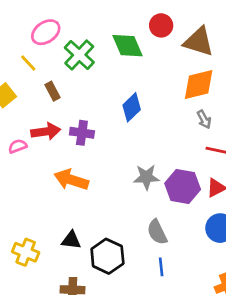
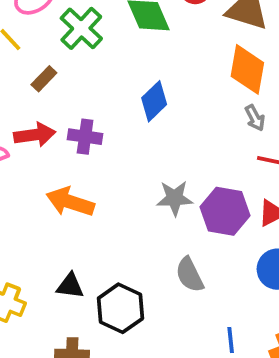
orange diamond: (199, 84) -> (247, 69), turned -66
brown rectangle: (52, 91) -> (44, 79), turned 72
blue line: (161, 267) -> (231, 340), moved

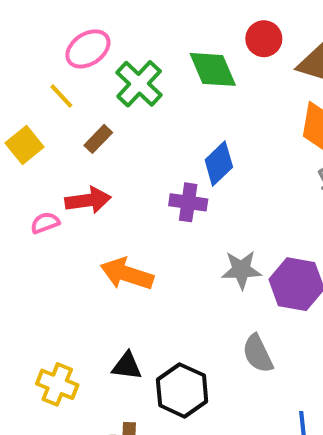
purple cross: (85, 137) -> (188, 202), moved

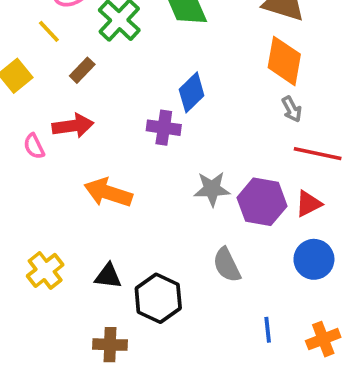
pink semicircle: (45, 223) -> (34, 146), turned -95
yellow cross: (57, 384) -> (45, 270), moved, turned 30

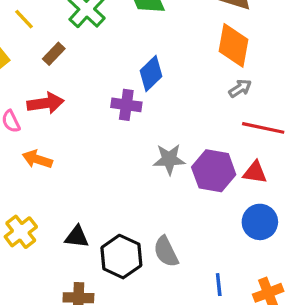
gray arrow: (292, 109) -> (240, 88), turned -95
orange arrow: (108, 193) -> (37, 159), moved, size x0.7
red triangle: (308, 204) -> (255, 172), turned 35
gray semicircle: (227, 265) -> (166, 252), moved

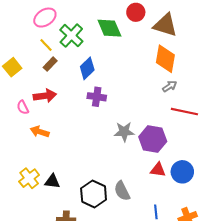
yellow line: (24, 19) -> (46, 45), moved
blue diamond: (151, 73) -> (87, 68), moved
red triangle: (255, 172) -> (158, 170), moved
black triangle: (77, 237) -> (52, 181), moved

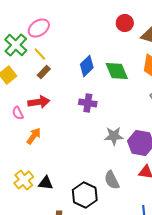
green diamond: (109, 28) -> (117, 71), moved
green cross: (71, 36) -> (16, 45), moved
blue diamond: (87, 68) -> (87, 66), moved
orange arrow: (40, 132) -> (34, 136), turned 108
gray semicircle: (122, 191) -> (112, 180), moved

